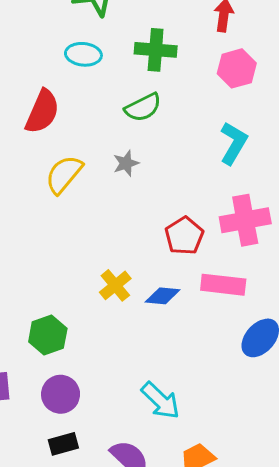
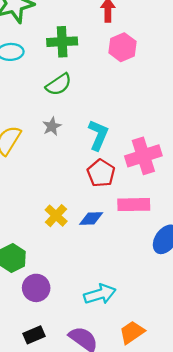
cyan L-shape: (234, 143) -> (98, 135), moved
purple circle: (61, 394) -> (36, 288), moved
cyan arrow: (160, 401) -> (100, 294), turned -52

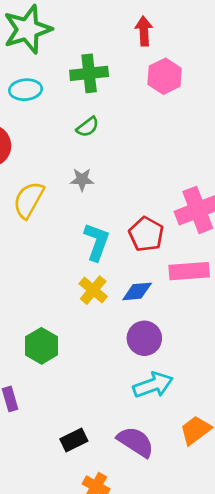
green semicircle: (59, 84) -> (88, 127), size x0.7
gray star: (52, 126) -> (82, 180), turned 30
cyan L-shape: (98, 135) -> (97, 242), moved
purple circle: (36, 288) -> (144, 338), moved

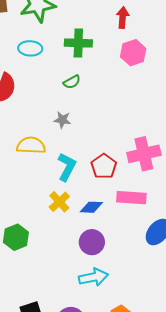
yellow semicircle: (29, 200) -> (31, 145), moved, turned 56

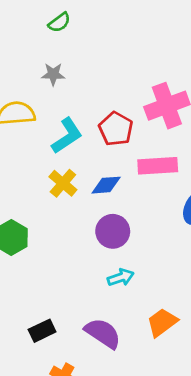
cyan L-shape: (67, 167) -> (67, 136), turned 36
cyan arrow: (93, 277) -> (121, 277), size x0.7

